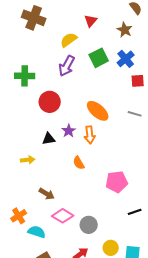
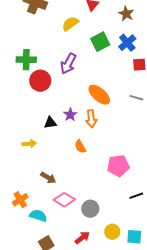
purple arrow: (67, 66) -> (68, 64), moved
red circle: (50, 102) -> (40, 81), moved

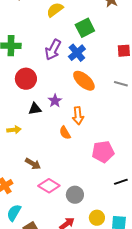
blue cross: (127, 43) -> (77, 53), moved
red circle: (40, 81) -> (26, 79), moved
orange arrow: (91, 119) -> (78, 116), moved
cyan semicircle: (38, 216) -> (14, 213), moved, turned -78

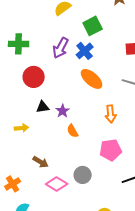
purple star: (55, 101) -> (63, 111), moved
orange arrow: (78, 116) -> (111, 114), moved
gray circle: (75, 195) -> (83, 175), moved

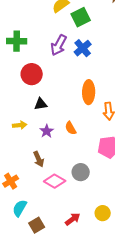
green square: (93, 26) -> (81, 17), moved
orange ellipse: (92, 79) -> (89, 92), moved, turned 50
purple star: (63, 111) -> (47, 131), moved
brown arrow: (41, 162) -> (39, 159), turned 35

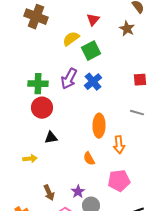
green cross: (17, 41) -> (38, 84), moved
orange semicircle: (71, 128) -> (89, 159), moved
purple star: (47, 131) -> (78, 192), moved

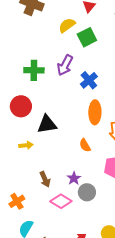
blue cross: (93, 82) -> (89, 80), moved
red circle: (42, 108) -> (21, 106), moved
black triangle: (51, 138) -> (47, 124), size x1.5

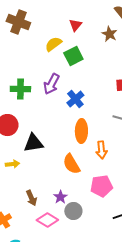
orange semicircle: (85, 145) -> (71, 164), size x1.5

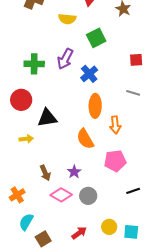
yellow semicircle: (53, 44) -> (67, 19), turned -138
green square: (73, 56) -> (96, 38), moved
gray circle: (73, 211) -> (88, 196), moved

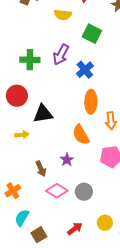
green square: (96, 38) -> (92, 34), turned -36
purple star: (74, 172) -> (67, 160), moved

